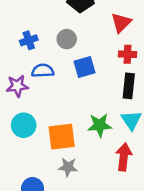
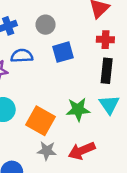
orange square: (62, 137) -> (41, 121), turned 36
red arrow: (124, 157) -> (82, 151), moved, turned -120

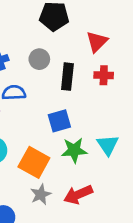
blue square: (63, 52) -> (59, 121), moved
black rectangle: (107, 71) -> (67, 77), moved
gray star: (47, 151) -> (41, 195), turned -30

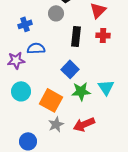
gray circle: (39, 59) -> (56, 13), moved
blue square: (59, 121) -> (70, 69), turned -30

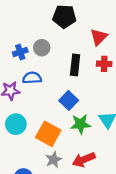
gray circle: (56, 13) -> (42, 48), moved

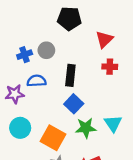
black rectangle: (75, 65) -> (70, 75), moved

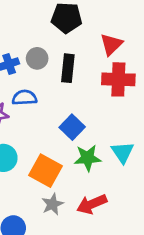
red cross: (110, 67) -> (118, 79), size x1.6
black rectangle: (70, 75) -> (68, 68), moved

